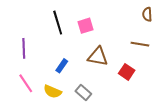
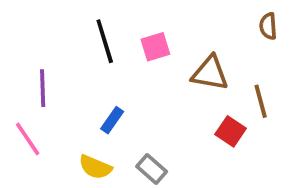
brown line: (140, 44) -> (261, 101), moved, turned 66
brown triangle: (98, 57) -> (210, 73), moved
pink line: (26, 83) -> (28, 139), moved

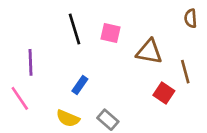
pink square: (155, 47) -> (111, 33), turned 30

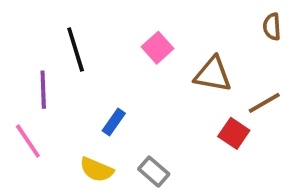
black line: (75, 29) -> (76, 50), moved
pink square: (111, 33) -> (158, 48), turned 35
brown line: (185, 72) -> (264, 103), turned 75

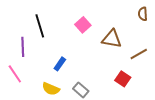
red square: (234, 133) -> (123, 79), moved

